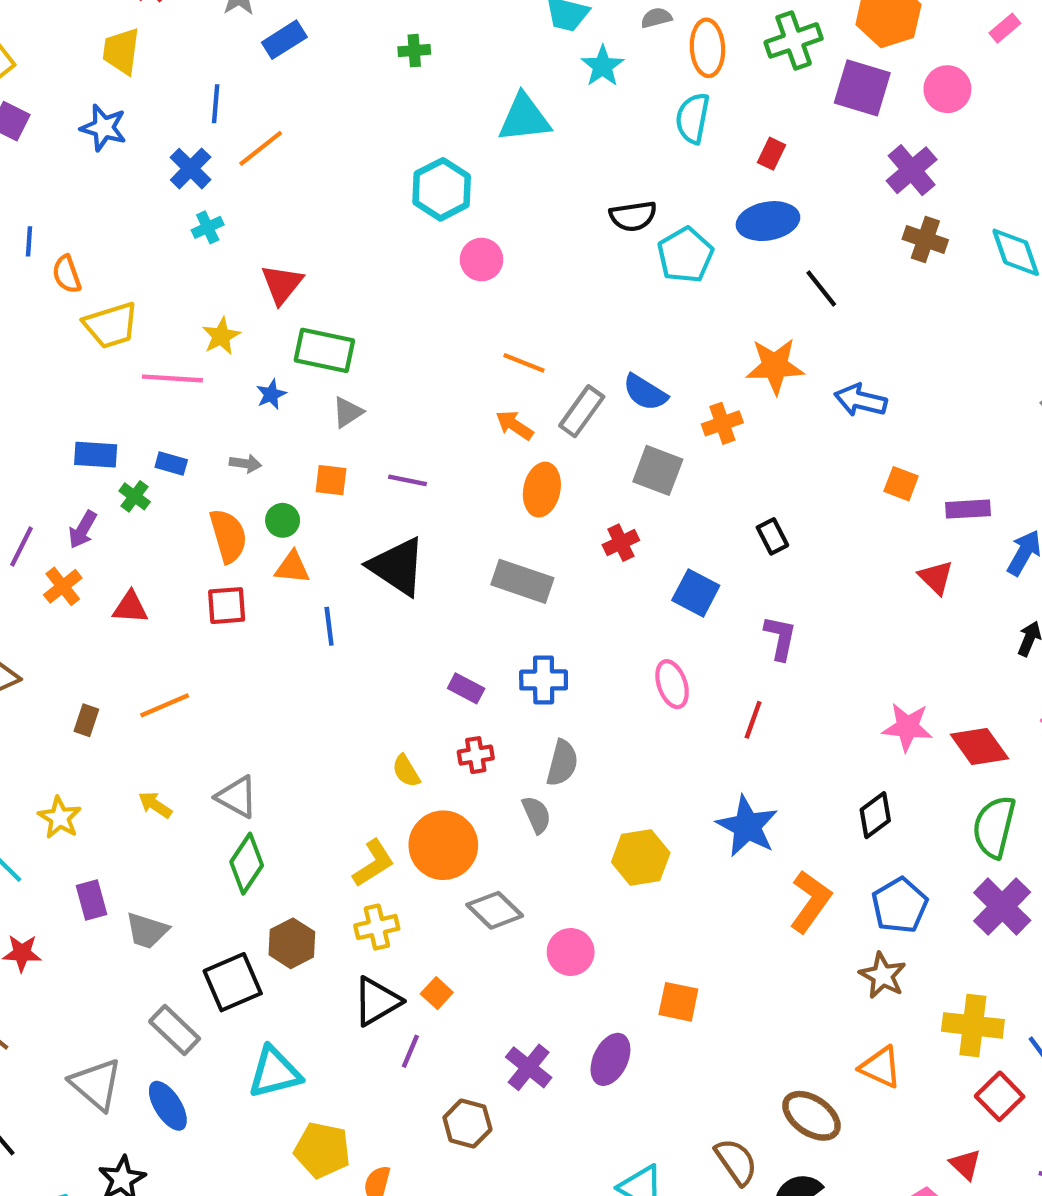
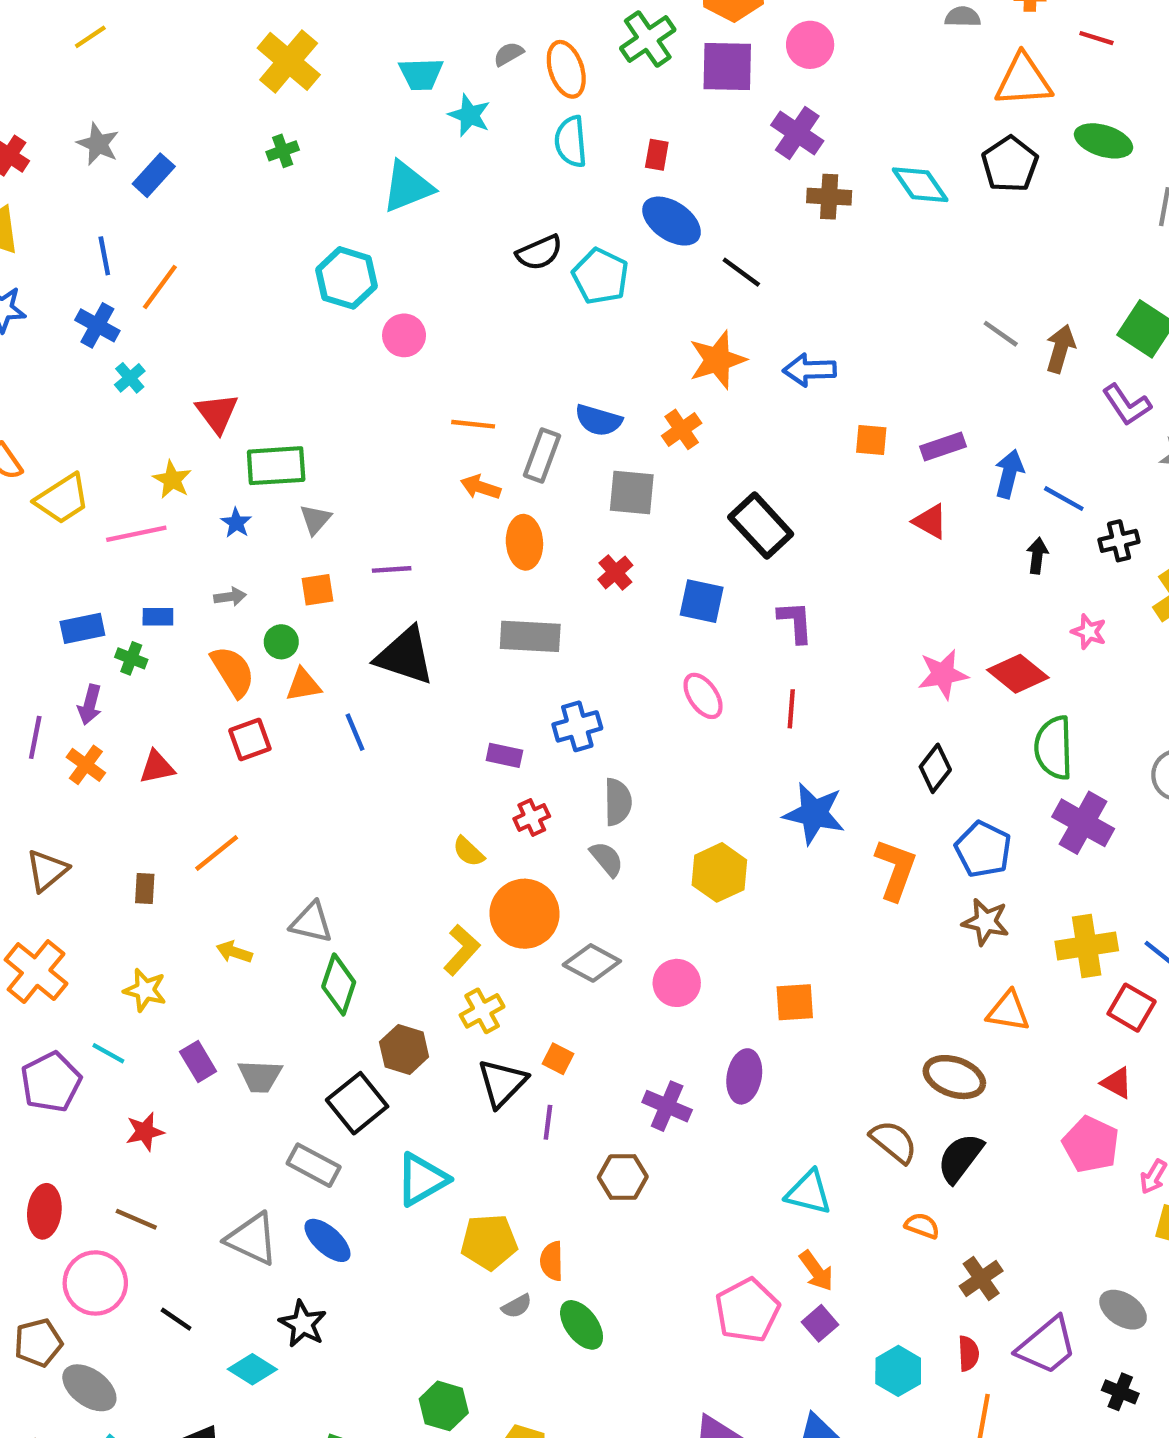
blue ellipse: (768, 221) -> (672, 221), turned 60
black rectangle: (772, 536) -> (761, 526), size x1.8

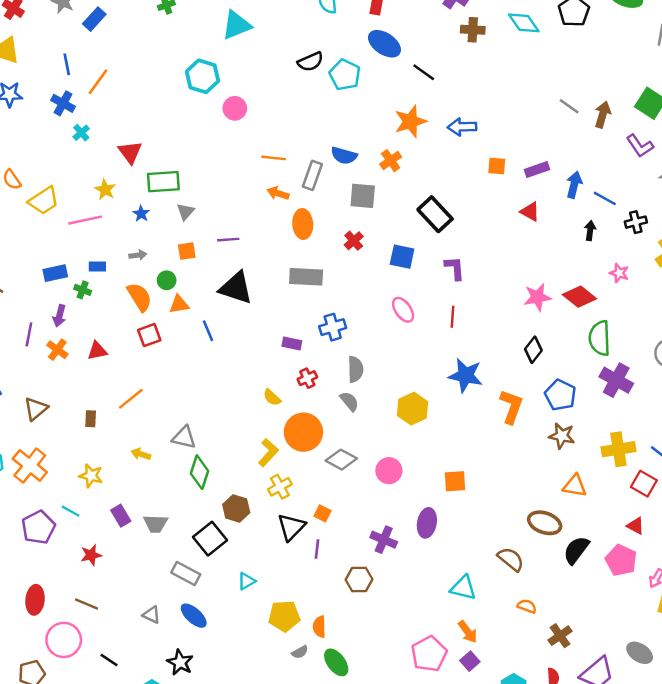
black semicircle: (960, 1158) -> (576, 550), moved
cyan triangle: (422, 1179) -> (246, 581), size x0.6
gray triangle: (252, 1239) -> (151, 615), size x0.6

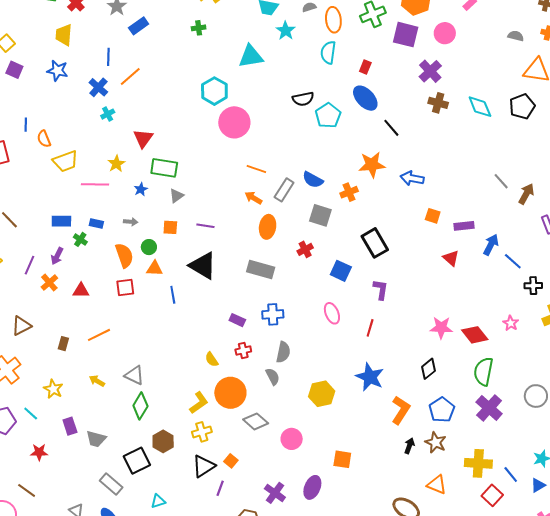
pink circle: (235, 108) -> (234, 122), size x1.6
black arrow: (590, 231) -> (409, 446), moved

